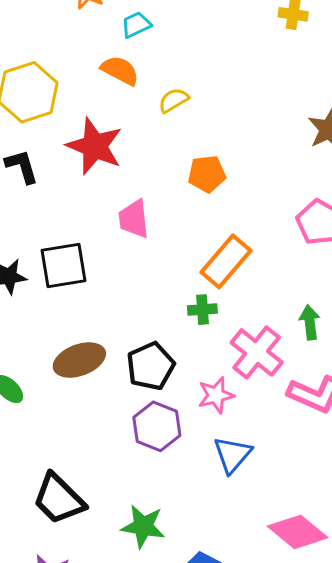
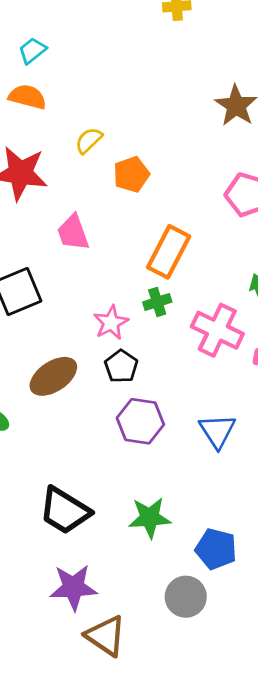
yellow semicircle: (174, 100) -> (89, 140), moved
black pentagon: (151, 366) -> (121, 366), size x0.7
pink star: (216, 395) -> (111, 323), moved

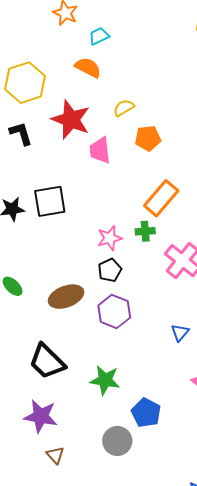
pink trapezoid: (73, 232) -> (100, 150), moved
brown ellipse: (53, 376) -> (66, 297), moved
blue triangle: (217, 431) -> (180, 333), moved, size x0.7
brown triangle: (106, 636) -> (55, 455), size x0.6

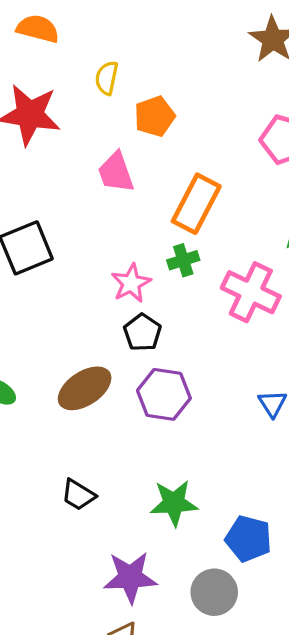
yellow semicircle: (124, 108) -> (107, 78), turned -35
pink trapezoid: (100, 150) -> (116, 172), moved
black trapezoid: (47, 362) -> (78, 495), size x0.6
purple star: (41, 416) -> (130, 577), moved

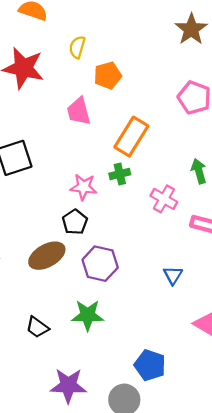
pink star: (131, 283) -> (83, 187), turned 30
pink cross: (251, 292) -> (164, 199), size x0.7
black pentagon: (142, 332) -> (75, 222), moved
green star: (174, 503) -> (88, 315), moved

